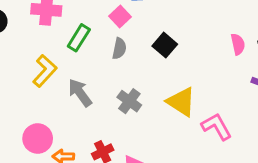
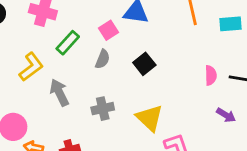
gray cross: (129, 101) -> (103, 109), turned 30

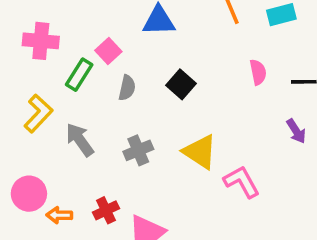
pink square: (109, 30) -> (108, 51), moved
pink semicircle: (211, 75) -> (258, 72), moved
purple arrow: (226, 115) -> (296, 131), turned 36

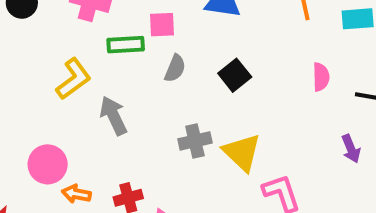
pink square: (108, 51) -> (162, 25), turned 30
green rectangle: (79, 75) -> (126, 45), turned 44
gray cross: (138, 150) -> (195, 141), moved

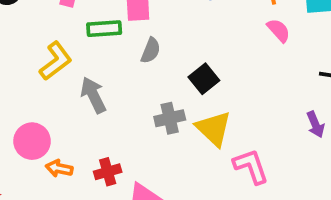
black square: (235, 75) -> (204, 79), moved
pink semicircle: (321, 77) -> (279, 30), moved, turned -40

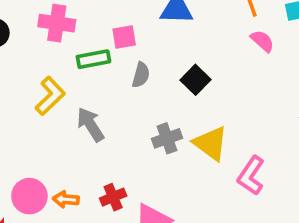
black square: (204, 79) -> (195, 80), moved
pink circle: (32, 141) -> (29, 196), moved
pink L-shape: (251, 166) -> (251, 176), turned -120

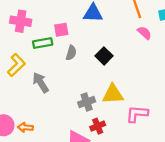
gray cross: (167, 138) -> (87, 102), moved
yellow triangle: (211, 143) -> (113, 94), turned -40
pink L-shape: (251, 176) -> (137, 114), turned 60
red cross: (113, 197) -> (98, 126), moved

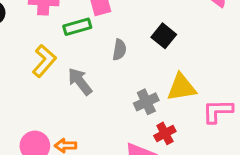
gray semicircle: (71, 53) -> (119, 50), moved

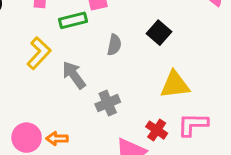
gray cross: (146, 102) -> (108, 103), moved
pink L-shape: (218, 111) -> (193, 124), moved
red cross: (165, 133) -> (157, 130), turned -30

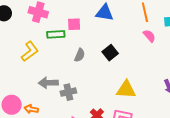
gray arrow: (74, 75) -> (48, 83), moved, turned -66
yellow triangle: (175, 85) -> (126, 90), moved

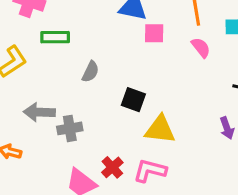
pink square: (74, 24) -> (154, 33), moved
black square: (110, 53) -> (133, 100), moved, turned -35

